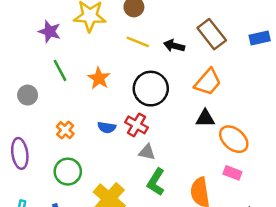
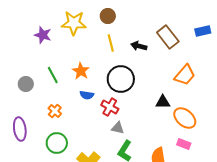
blue rectangle: (260, 38) -> (203, 31), moved
yellow line: (138, 42) -> (111, 43), turned 54
green line: (60, 70) -> (53, 75), moved
orange trapezoid: (208, 82) -> (185, 75), moved
blue semicircle: (107, 127) -> (87, 95), moved

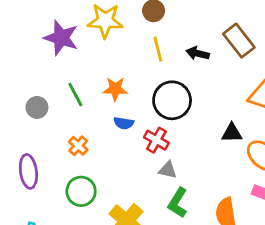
purple star: (43, 35) -> (61, 38), size x1.4
orange star: (81, 71) -> (115, 89), turned -30

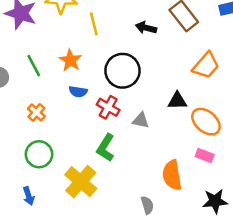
yellow line: (158, 49) -> (94, 24), moved
orange star: (115, 89) -> (70, 60), turned 30
gray triangle: (168, 170) -> (141, 120), moved
green L-shape: (178, 203) -> (106, 148), moved

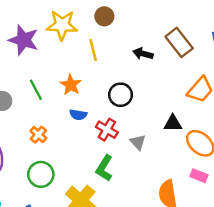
black circle: (122, 71) -> (121, 95), size x0.7
gray triangle: (141, 120) -> (138, 142), turned 35

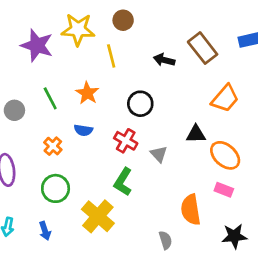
blue semicircle: (78, 115) -> (83, 130), moved

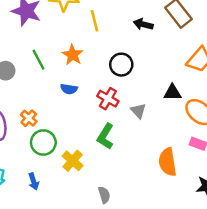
orange cross: (53, 146) -> (29, 118), moved
yellow cross: (98, 216) -> (73, 161), moved, size x0.7
gray semicircle: (165, 240) -> (104, 195), moved

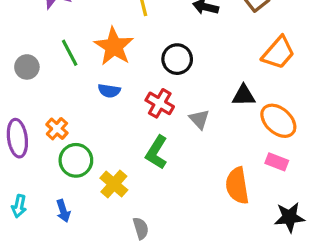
orange star: (73, 55) -> (114, 46), size x1.4
gray semicircle: (104, 195) -> (141, 228), moved

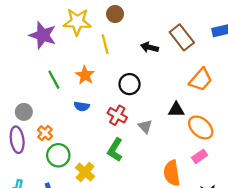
orange star: (114, 46) -> (85, 75), size x0.7
gray circle: (27, 67) -> (24, 112), moved
pink rectangle: (277, 162) -> (200, 156), turned -56

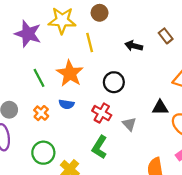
brown rectangle: (182, 37) -> (166, 36), size x0.6
orange star: (85, 75) -> (70, 73), size x1.4
orange cross: (45, 133) -> (41, 113), moved

